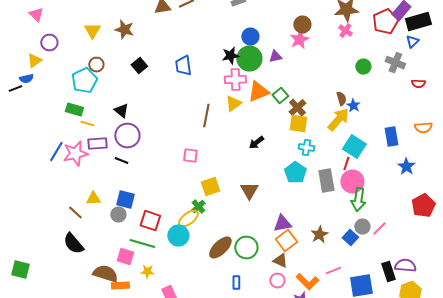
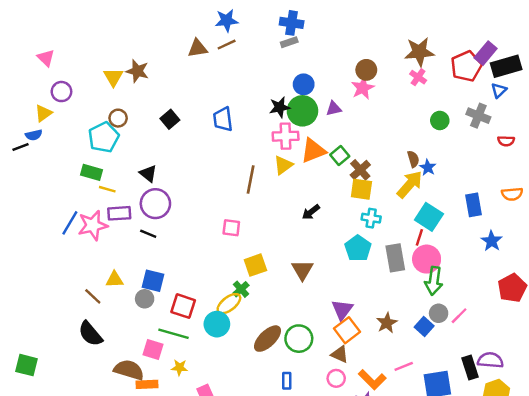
brown star: (124, 30) -> (137, 71), moved
purple triangle: (282, 224) -> (342, 310), turned -42

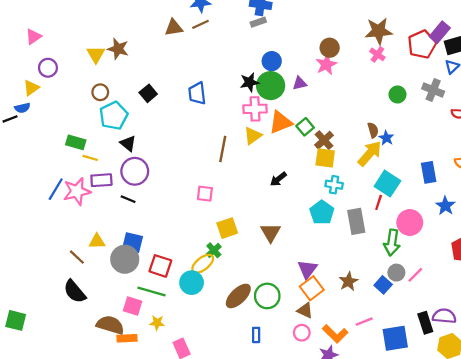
pink triangle: (46, 58) -> (33, 37), turned 42
cyan pentagon: (104, 137) -> (114, 116), moved
pink circle: (427, 259) -> (410, 223), moved
gray circle: (145, 299) -> (125, 259), size x1.6

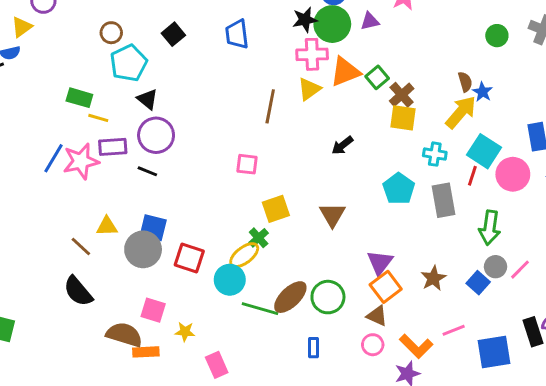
cyan cross: (334, 185) -> (435, 154), moved
pink circle: (410, 223) -> (513, 174), moved
green line: (151, 292) -> (260, 309), moved

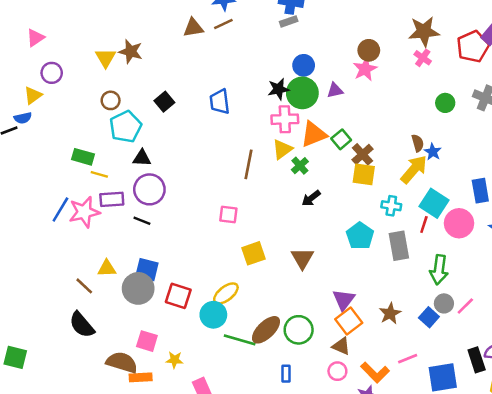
black triangle: (147, 99) -> (142, 158), turned -36
green cross: (259, 238) -> (300, 166), moved

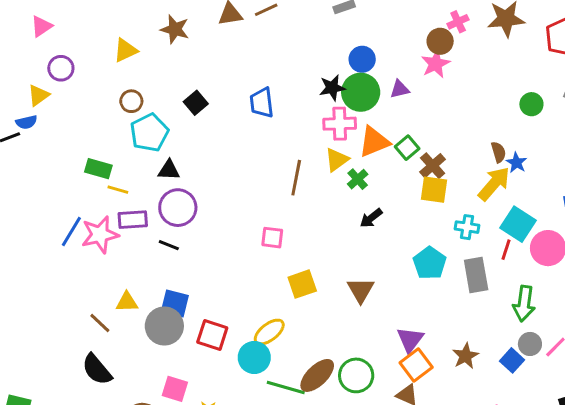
brown star: (131, 52) -> (175, 29), moved
yellow triangle: (106, 58) -> (125, 50), turned 35
pink cross: (423, 58) -> (458, 22), moved, turned 30

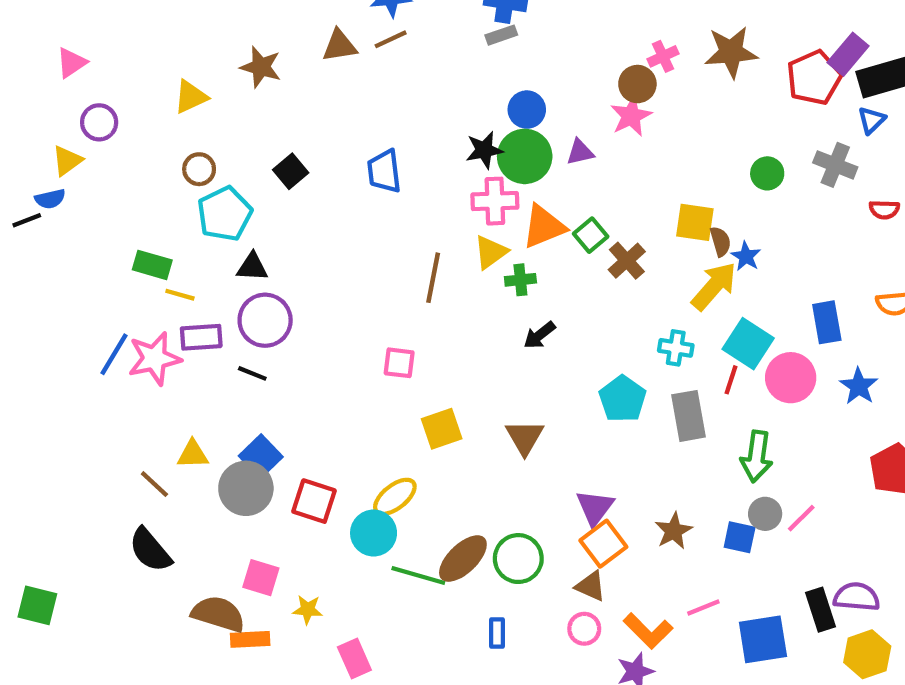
green cross: (358, 179) -> (520, 280), turned 36
yellow square: (434, 190) -> (695, 222), moved
blue square: (175, 304) -> (261, 456), turned 32
blue square: (512, 360) -> (740, 537), turned -30

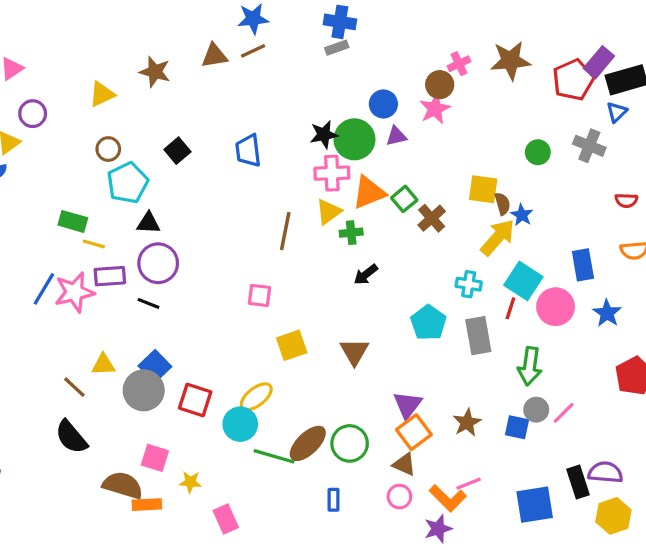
blue circle: (527, 110) -> (383, 104), moved
red semicircle: (884, 210) -> (626, 200), moved
pink line: (703, 607) -> (469, 484), moved

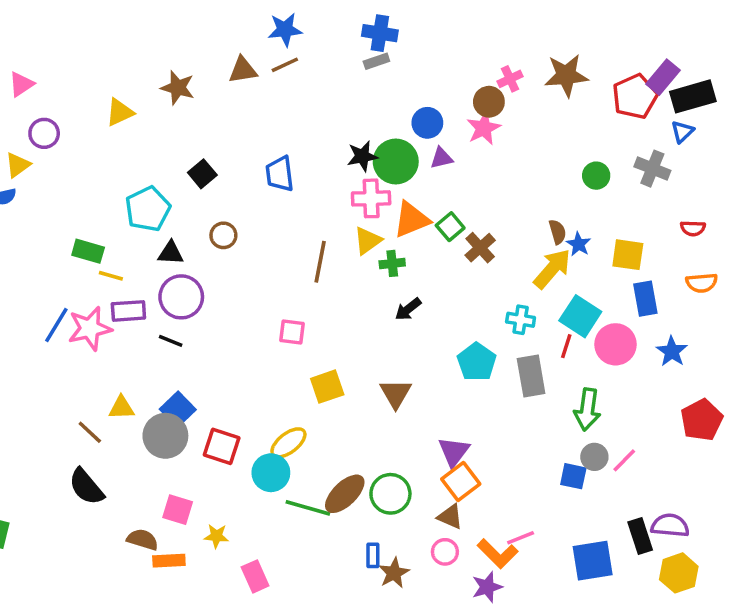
brown circle: (108, 149) -> (223, 235), moved
yellow square: (483, 189) -> (628, 255), moved
brown star: (467, 423) -> (394, 573), moved
brown semicircle: (123, 485) -> (143, 540), size x0.7

